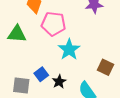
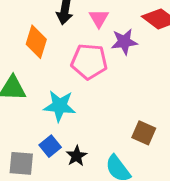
pink pentagon: (53, 24) -> (89, 61), moved
cyan star: (69, 49) -> (60, 106), moved, turned -30

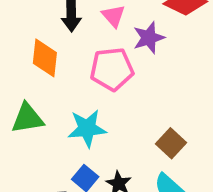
brown square: (144, 133) -> (171, 143), moved, turned 30

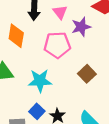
brown square: (171, 143) -> (87, 74), moved

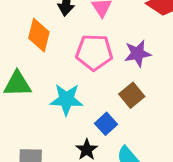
purple star: (81, 27) -> (138, 54), moved
blue square: (37, 111) -> (106, 124), moved

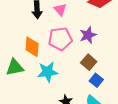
orange diamond: (39, 35) -> (32, 47), moved
blue square: (106, 124) -> (96, 80), moved

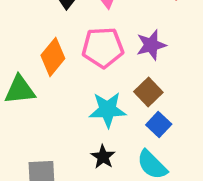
orange diamond: (32, 47) -> (53, 57), turned 30
cyan star: (48, 72) -> (108, 110), moved

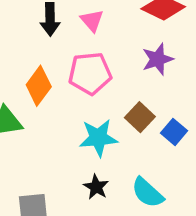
purple star: (151, 45) -> (158, 59), moved
blue square: (159, 124) -> (174, 132), moved

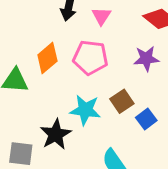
black star: (96, 187) -> (56, 134), moved, size x1.5

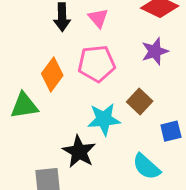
blue square: (146, 119) -> (171, 131), moved, turned 36

